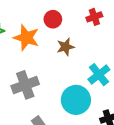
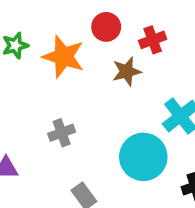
red cross: (94, 17) -> (153, 40), moved
gray cross: (25, 85) -> (62, 133), size x0.6

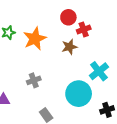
red circle: (106, 27) -> (68, 17), moved
orange star: (63, 57) -> (35, 39), turned 30

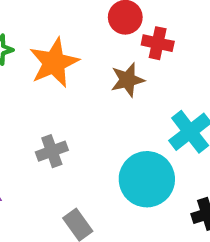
red cross: (84, 30) -> (158, 43), turned 32

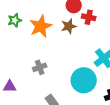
brown star: (127, 80) -> (69, 26), moved

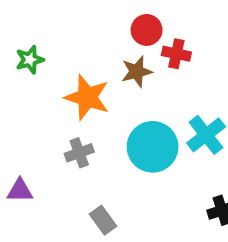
orange star: (41, 26) -> (87, 97), moved, turned -30
cyan circle: (84, 80) -> (153, 147), moved

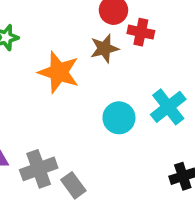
cyan circle: (153, 147) -> (119, 118), size x0.7
gray cross: (79, 153) -> (39, 169), moved, size x1.4

